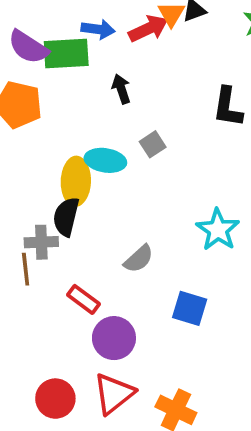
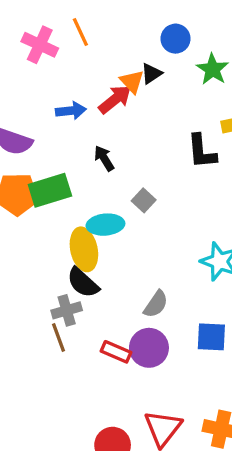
green rectangle: (66, 53) -> (50, 190), moved
black semicircle: (66, 217) -> (83, 283), turned -48
purple circle: (114, 338) -> (149, 348), moved

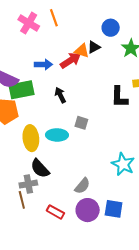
orange triangle: (132, 82) -> (82, 51), turned -35
green rectangle: (50, 190) -> (21, 90), moved
gray square: (144, 200) -> (81, 123), turned -32
yellow ellipse: (84, 249) -> (31, 138), moved
purple circle: (149, 348) -> (88, 210), moved

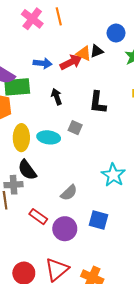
black L-shape: (119, 97) -> (98, 103), moved
purple circle: (88, 210) -> (65, 229), moved

